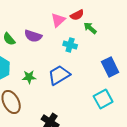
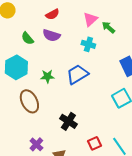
red semicircle: (77, 15) -> (52, 14), moved
pink triangle: (58, 20) -> (90, 19), moved

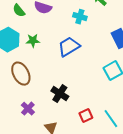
green star: (47, 76) -> (33, 41), moved
purple cross: (36, 144) -> (28, 109), moved

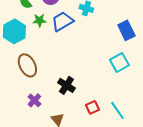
green star: (33, 41) -> (39, 20), moved
blue trapezoid: (69, 47) -> (62, 21), moved

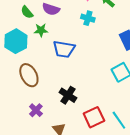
blue trapezoid: (62, 21) -> (64, 49), moved, turned -140
red square: (92, 107) -> (94, 117), size x1.5

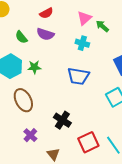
green star: (41, 30) -> (34, 67), moved
blue trapezoid: (64, 49) -> (78, 76), moved

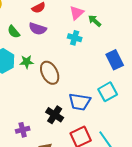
blue trapezoid: (78, 76) -> (80, 102), moved
brown ellipse: (23, 100) -> (50, 73), moved
purple cross: (30, 135) -> (23, 130), turned 32

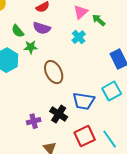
cyan cross: (75, 38) -> (79, 37), turned 32
green star: (27, 62) -> (31, 47), moved
purple cross: (23, 130) -> (34, 121), moved

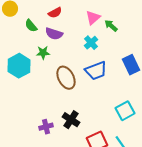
green semicircle: (18, 31) -> (31, 26), moved
cyan square: (112, 91) -> (125, 111), moved
blue trapezoid: (84, 101) -> (96, 71), moved, turned -30

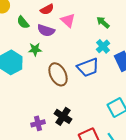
pink triangle: (93, 18) -> (68, 20), moved, turned -35
cyan cross: (91, 43) -> (103, 46), moved

